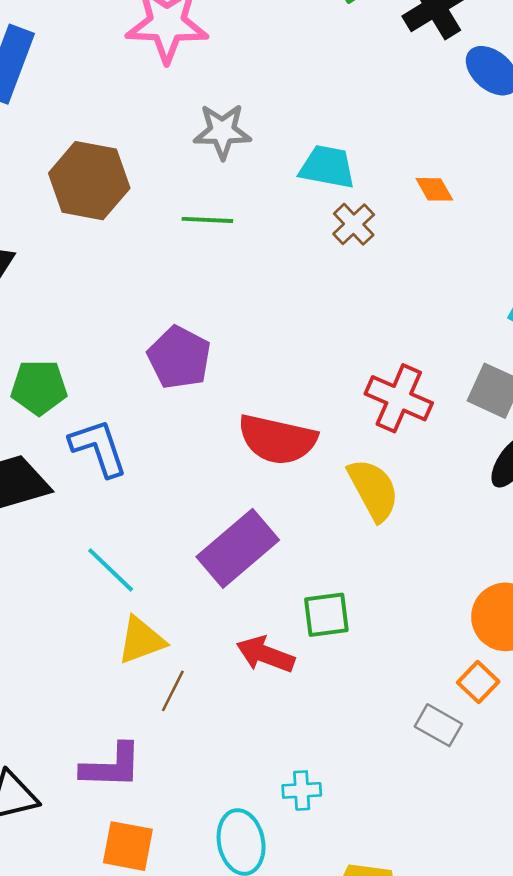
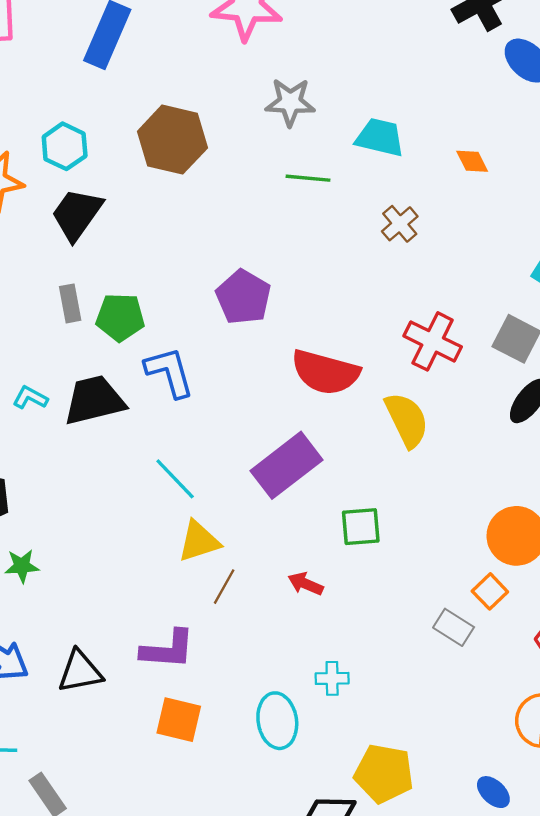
green line: (207, 220) -> (308, 178), moved
brown cross: (354, 224) -> (400, 224), moved
red arrow: (265, 654) -> (306, 584), moved, size x0.7

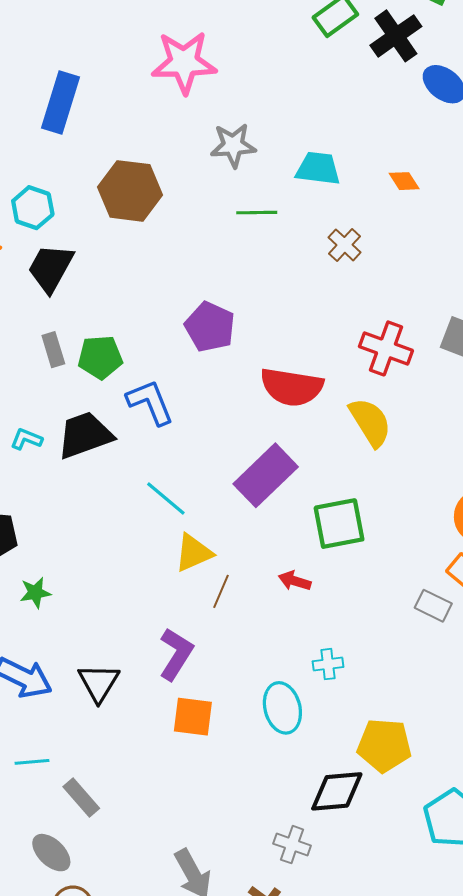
green square: (361, 527) -> (339, 524), size x1.4
purple L-shape: (168, 649) -> (176, 654), turned -56
black triangle: (80, 672) -> (99, 683), turned -42

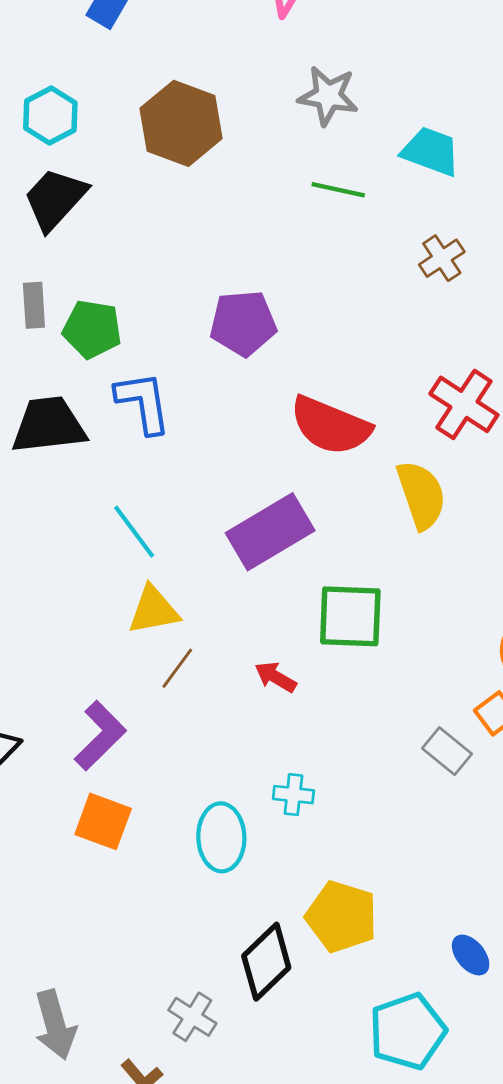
purple pentagon: (210, 327) -> (243, 323), turned 30
black diamond: (337, 791) -> (266, 962), turned -52

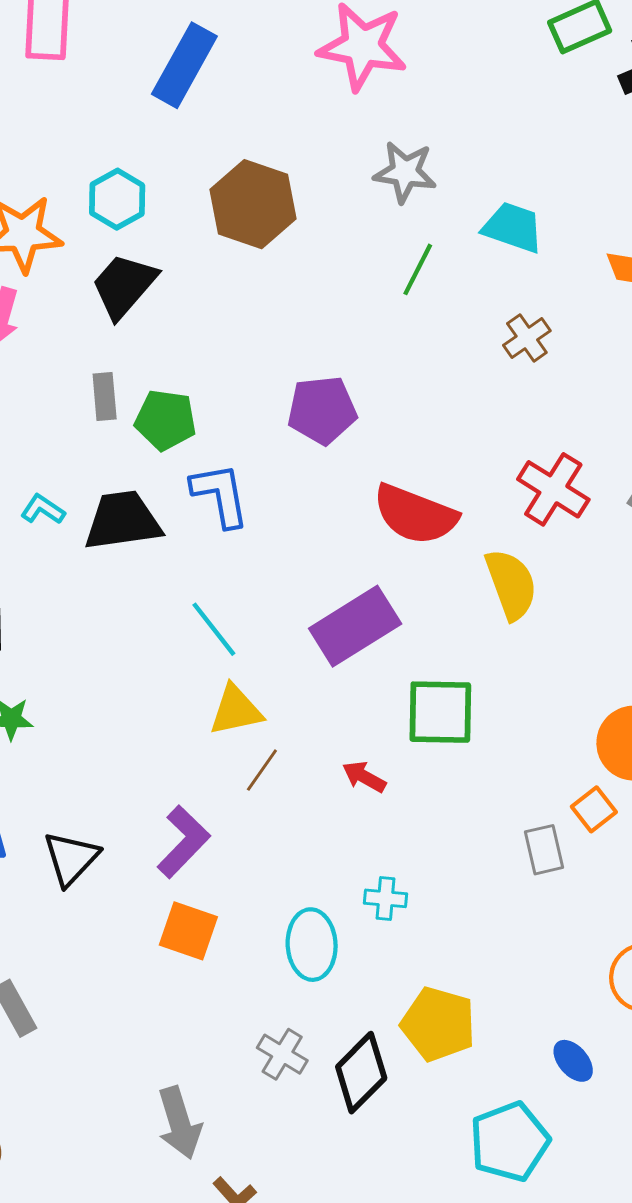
green line: (338, 190) -> (418, 269), turned -74
gray rectangle: (447, 751) -> (544, 850), turned 39
gray cross: (192, 1017) -> (282, 1054), moved
gray arrow: (55, 1025) -> (179, 1123), moved

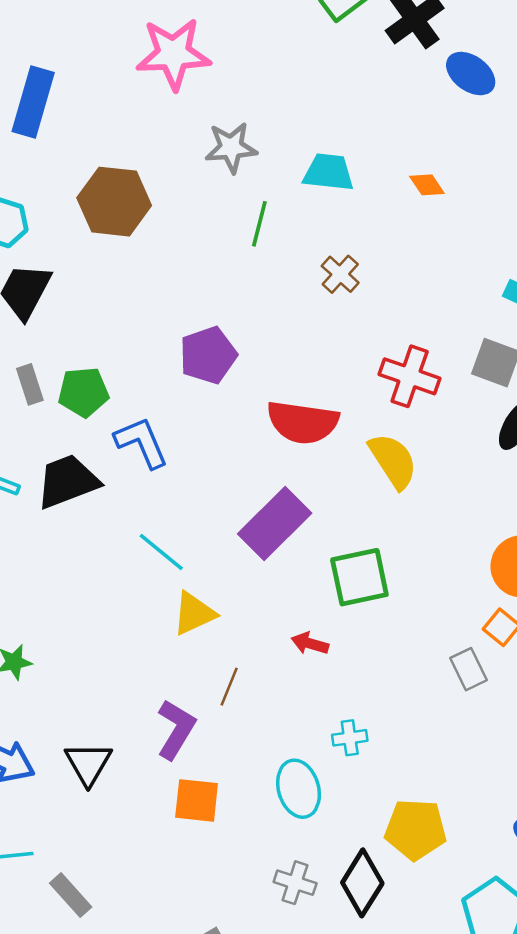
brown cross: (527, 338) -> (340, 274), moved
brown line: (262, 770) -> (229, 687), moved

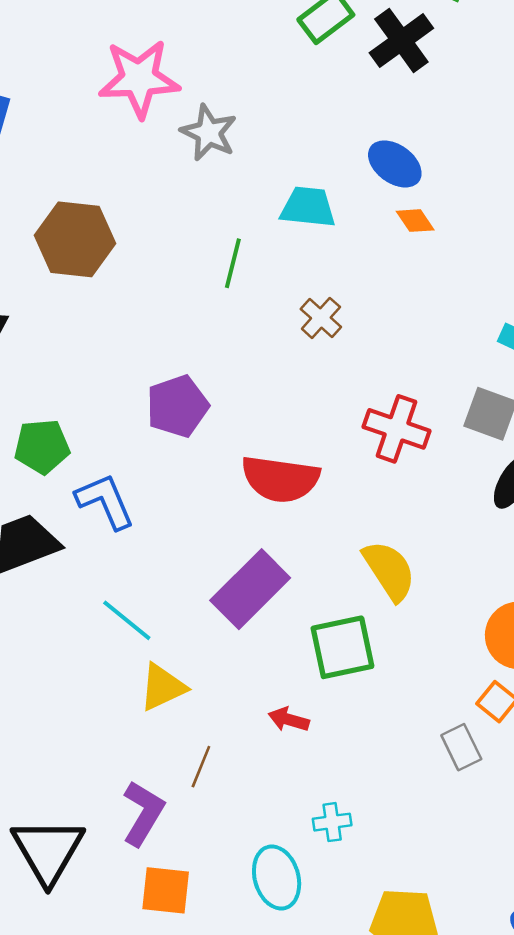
blue ellipse: (471, 74) -> (395, 164), moved
gray star: (231, 148) -> (209, 133), moved, turned 30
yellow semicircle: (393, 461) -> (389, 571), moved
black triangle: (88, 764) -> (48, 851), size x1.4

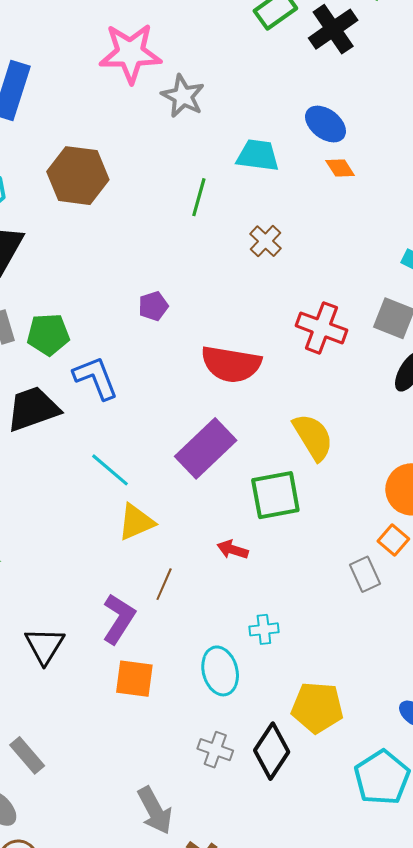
purple pentagon: (177, 406) -> (153, 306), size x0.6
black triangle: (48, 851) -> (45, 646), size x0.7

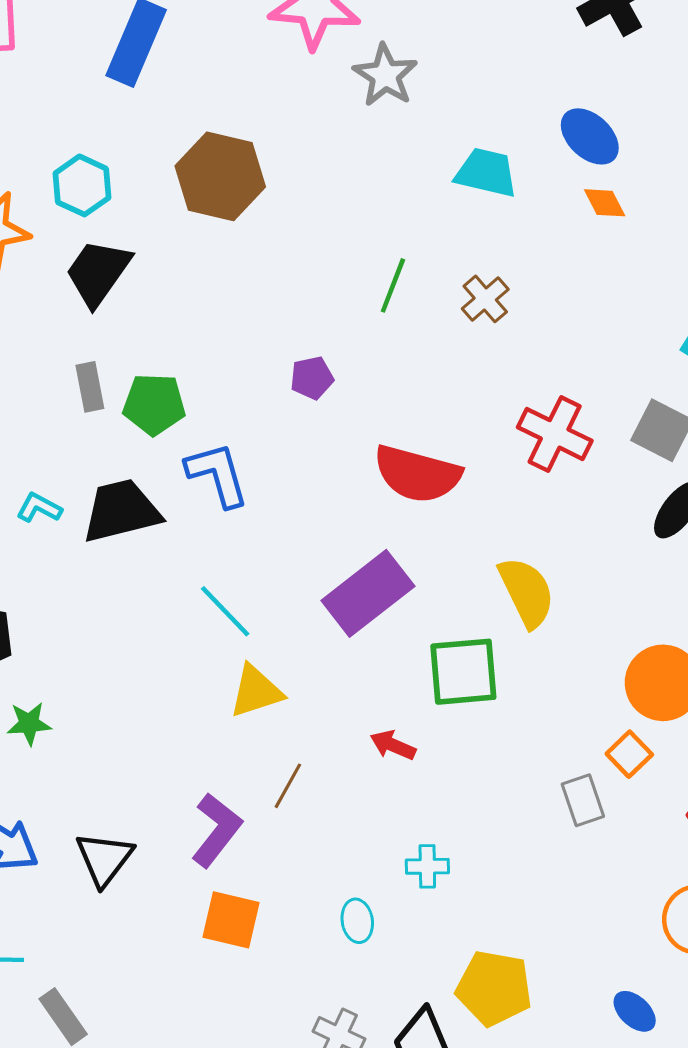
green line: (199, 197) -> (393, 285), moved
cyan ellipse: (220, 671) -> (357, 921), size x0.6

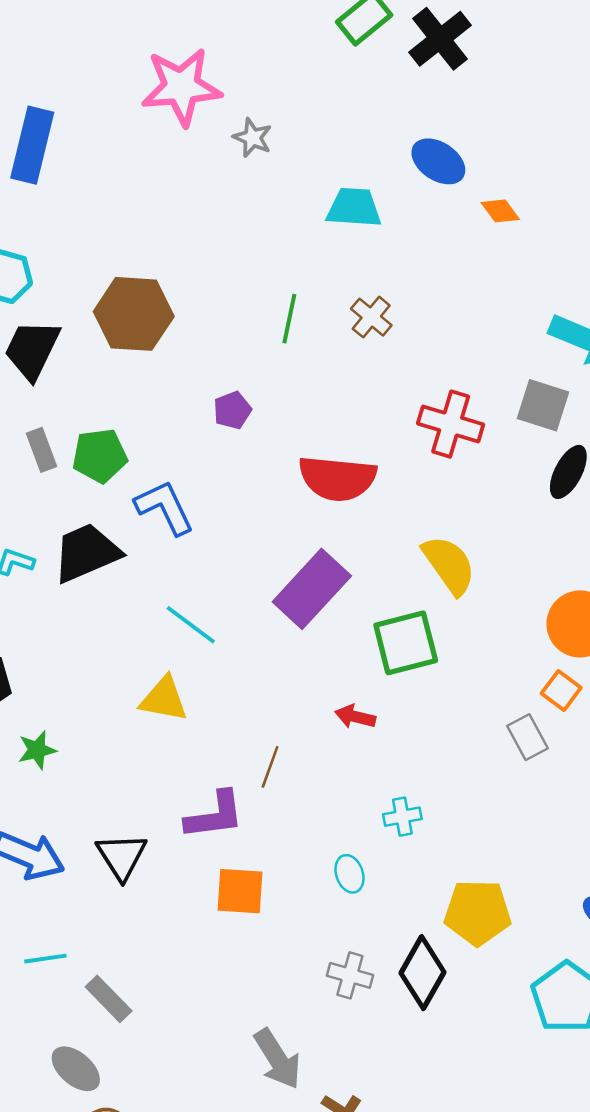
gray star: (385, 75) -> (253, 138), size x0.7
brown hexagon: (220, 176) -> (134, 314), moved
orange diamond: (605, 203) -> (500, 211), moved
yellow triangle: (256, 691) -> (164, 699), moved, turned 38
purple L-shape: (217, 830) -> (215, 815), turned 54

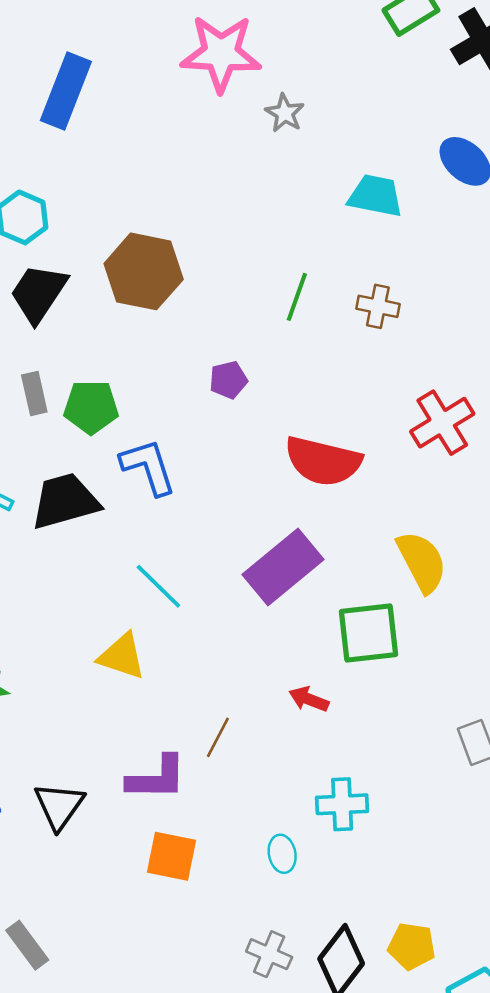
brown cross: (371, 317) -> (378, 306), turned -36
red cross: (451, 424) -> (442, 423), turned 34
cyan cross: (402, 817) -> (342, 804), size x1.4
yellow pentagon: (478, 912) -> (412, 946), moved, size x0.7

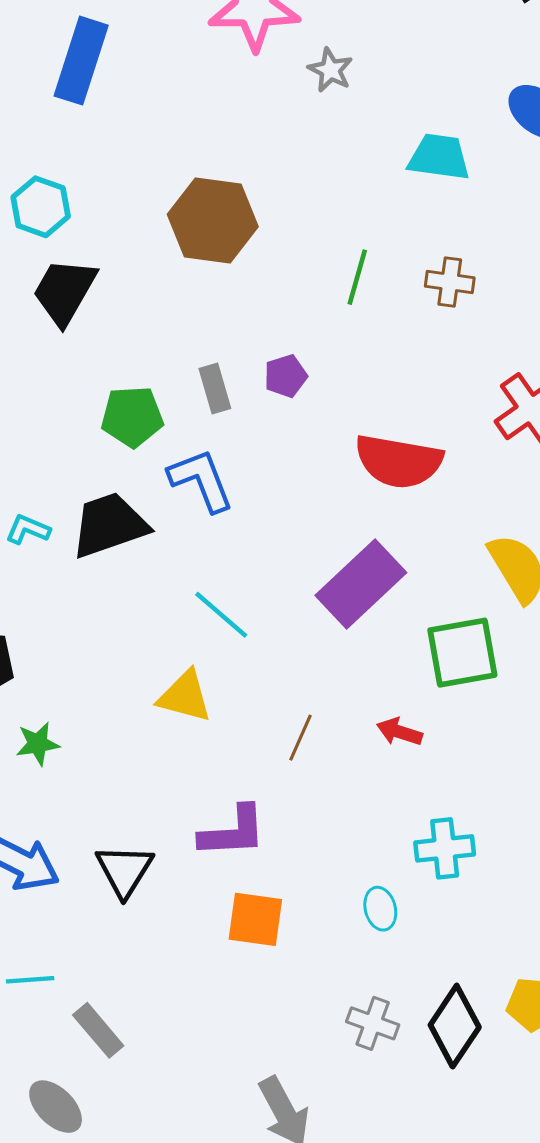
brown hexagon: (144, 271) -> (213, 220), moved
gray rectangle: (34, 393) -> (215, 389), moved
brown line: (218, 737) -> (300, 738), moved

